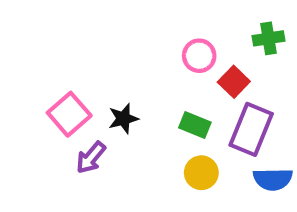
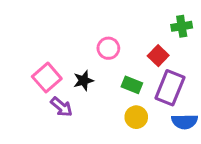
pink circle: (199, 56) -> (108, 48), moved
purple arrow: (91, 158) -> (61, 107), turned -90

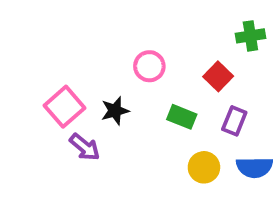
purple rectangle: (170, 88) -> (234, 121), size x0.6
yellow circle: (136, 117) -> (204, 167), moved

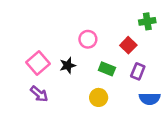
purple arrow: (85, 147) -> (39, 94), moved
yellow circle: (204, 167) -> (99, 97), moved

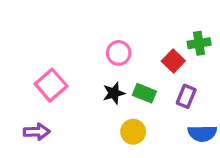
green cross: (147, 21) -> (199, 43), moved
black star: (68, 65) -> (114, 93), moved
purple arrow: (39, 94) -> (37, 132), moved, turned -42

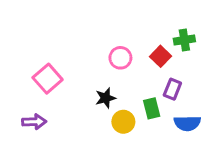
pink circle: (119, 53) -> (120, 58), moved
black star: (114, 93) -> (106, 98), moved
green rectangle: (144, 93) -> (152, 108), moved, turned 54

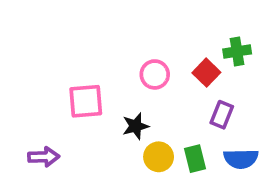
pink square: (48, 79) -> (86, 101), moved, turned 36
green rectangle: (152, 108) -> (195, 159), moved

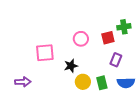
red square: (206, 73) -> (108, 38), turned 32

